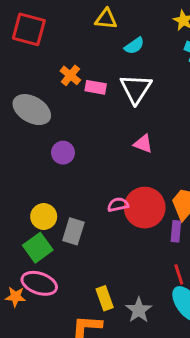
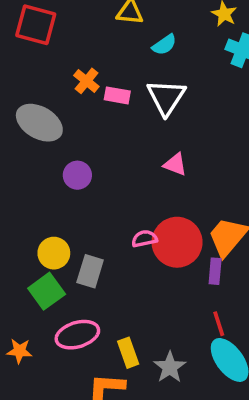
pink ellipse: (39, 283) -> (77, 335), moved, turned -36

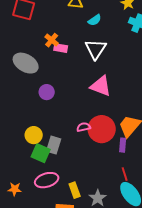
pink rectangle: (117, 95) -> (61, 48), moved
pink triangle: (175, 164) -> (101, 86), size x1.6
green square: (47, 291) -> (41, 153), moved, turned -30

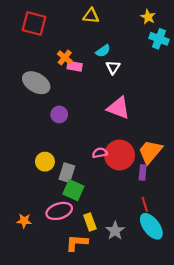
cyan semicircle: (95, 20) -> (103, 51), moved
white triangle: (96, 49) -> (113, 67), size x0.6
green square: (41, 153) -> (73, 190), moved

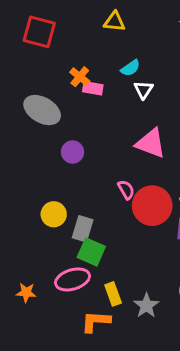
pink semicircle: (100, 153) -> (126, 190), moved, turned 72

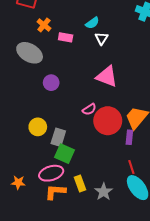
orange cross: (80, 77) -> (44, 25), moved
pink semicircle: (126, 190) -> (89, 109), turned 88
orange L-shape: (96, 321) -> (55, 192), moved

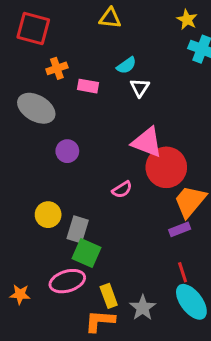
orange cross: (44, 25) -> (57, 68), turned 32
red circle: (108, 121) -> (166, 167), moved
purple rectangle: (129, 137) -> (180, 229), turned 64
orange L-shape: (55, 192) -> (100, 321), moved

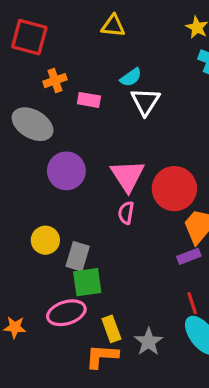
white triangle: (140, 88) -> (145, 102), size x1.4
pink triangle: (147, 142) -> (128, 176), moved, turned 36
purple circle: (67, 151) -> (66, 171), size x1.5
pink semicircle: (122, 190) -> (126, 213), turned 132
green square: (87, 253) -> (87, 282), turned -32

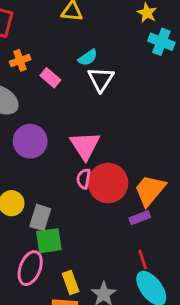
pink rectangle: (89, 100) -> (50, 78), turned 30
red circle: (174, 189) -> (108, 183), moved
pink ellipse: (66, 313) -> (30, 268), turned -52

